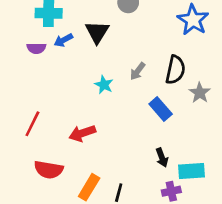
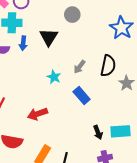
blue arrow: (63, 40) -> (23, 43), turned -56
blue rectangle: (161, 109) -> (82, 95), moved
cyan rectangle: (192, 171) -> (120, 131), moved

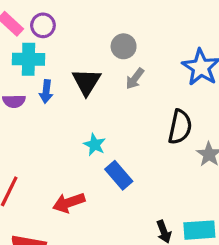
gray arrow: (79, 67) -> (135, 79), moved
blue rectangle: (82, 95) -> (119, 175), moved

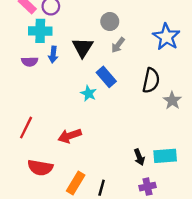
blue rectangle: (119, 175) -> (106, 77), moved

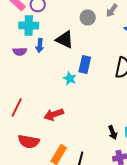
gray arrow: (118, 45) -> (112, 10), moved
black triangle: (83, 47) -> (65, 40), turned -36
blue rectangle: (106, 77) -> (85, 64), turned 54

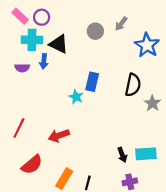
black triangle: (65, 40) -> (59, 44), moved
red semicircle: (29, 142) -> (32, 165), turned -50

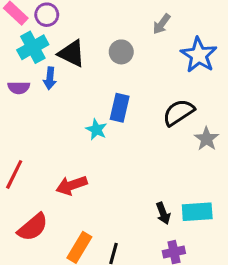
gray circle: (95, 31) -> (121, 52), moved
cyan cross: (32, 40) -> (33, 47), turned -30
black semicircle: (133, 85) -> (179, 112), turned -135

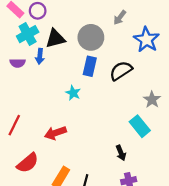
gray circle: (121, 52) -> (91, 37), size x1.5
black triangle: (72, 53) -> (55, 39), turned -40
blue rectangle: (120, 108) -> (90, 66), moved
black semicircle: (179, 112) -> (121, 71), moved
cyan rectangle: (197, 212) -> (140, 126), moved, turned 55

